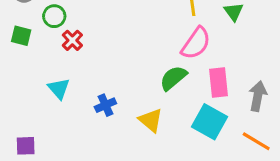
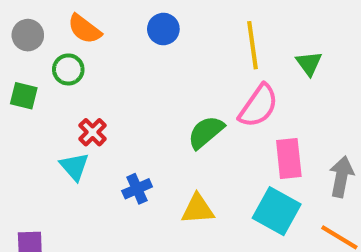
red cross: (72, 40) -> (93, 132), moved
green semicircle: (173, 78) -> (206, 132), moved
yellow triangle: (151, 120) -> (198, 209), turned -44

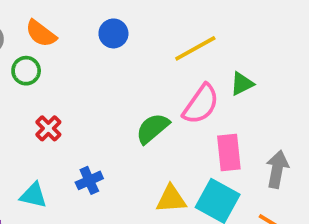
yellow line: (252, 45) -> (195, 48), turned 69
green triangle: (309, 63) -> (242, 84), moved, turned 40
cyan triangle: (74, 167) -> (33, 195), moved, turned -36
yellow triangle: (198, 209) -> (171, 199), moved

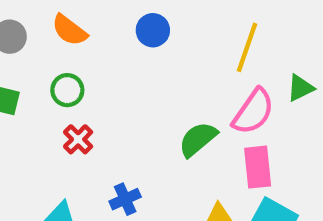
yellow line: (195, 48) -> (247, 47), turned -42
green circle: (26, 71) -> (67, 90), moved
pink rectangle: (229, 153) -> (258, 167), moved

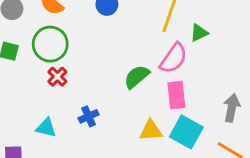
green triangle: (300, 88) -> (199, 33), moved
green circle: (67, 90) -> (50, 44), size x1.6

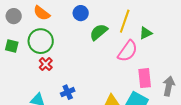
green semicircle: (137, 77) -> (99, 32), moved
pink rectangle: (176, 95) -> (145, 78), moved

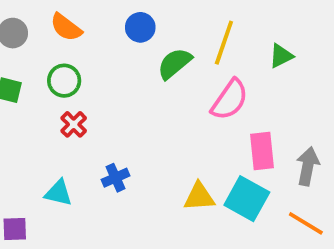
green triangle: (146, 33) -> (281, 56), moved
green circle: (41, 41) -> (64, 81), size x0.7

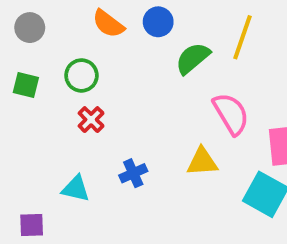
orange semicircle: (66, 27) -> (108, 24), moved
pink semicircle: (230, 100) -> (231, 114), moved, turned -66
yellow triangle: (199, 197) -> (202, 162), moved

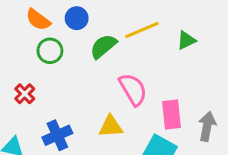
yellow line: (243, 37) -> (142, 30), turned 48
green circle: (81, 75) -> (50, 51), moved
blue cross: (133, 173) -> (57, 135), size x1.4

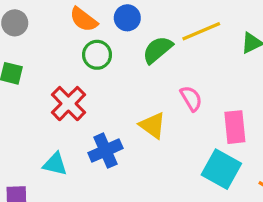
pink semicircle: (133, 89) -> (191, 98), size x0.7
red cross: (25, 94) -> (68, 104), size x1.5
yellow triangle: (111, 126) -> (153, 125), moved, turned 40

